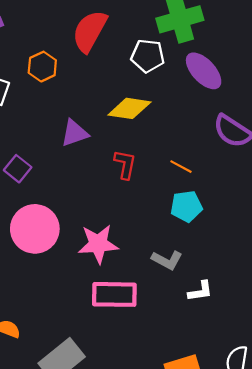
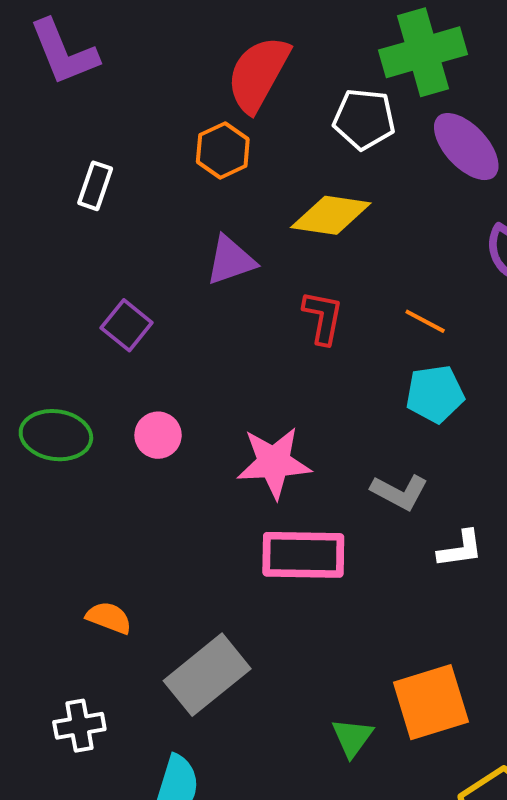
orange hexagon: (42, 67) -> (223, 150), moved
pink circle: (35, 229) -> (158, 435), size x0.5

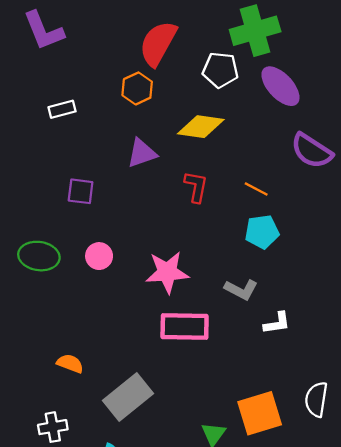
white rectangle: (95, 186) -> (62, 109), turned 56
purple square: (127, 325) -> (81, 191), turned -32

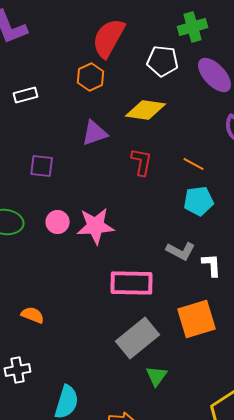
green cross: (255, 31) -> (193, 27), size x0.7
pink star: (167, 272) -> (96, 226), moved
white L-shape: (277, 323) -> (212, 265), moved, turned -85
gray rectangle: (128, 397) -> (138, 338), moved
orange square: (260, 413) -> (197, 319), moved

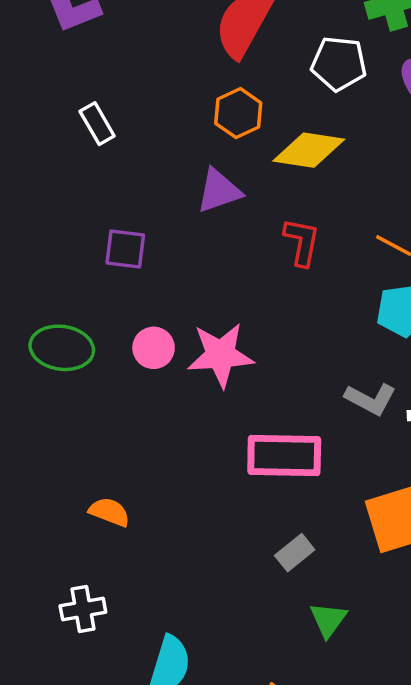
orange hexagon: (91, 77) -> (238, 113), moved
white rectangle: (26, 95) -> (97, 124), turned 75
gray rectangle: (138, 338) -> (295, 553), size x0.5

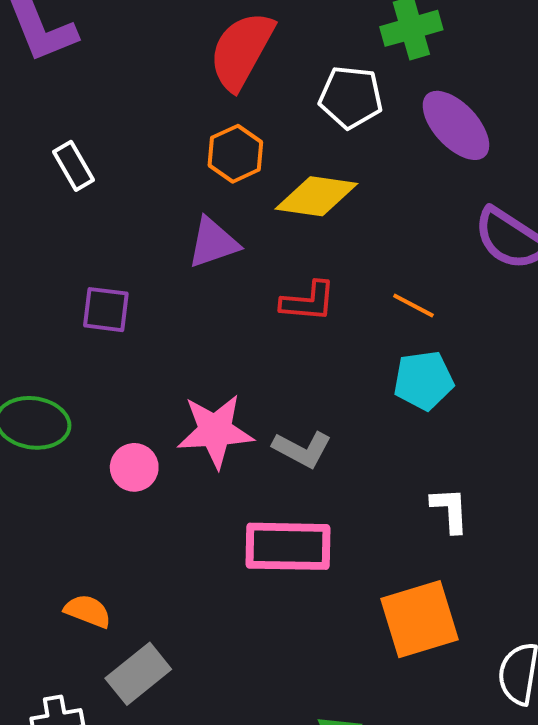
red L-shape: (302, 242) -> (308, 301), turned 84
pink circle: (154, 348) -> (134, 467), moved
gray L-shape: (371, 399) -> (302, 449), moved
gray rectangle: (295, 553) -> (138, 674), moved, size x1.4

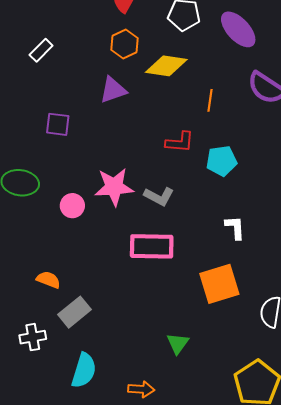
white rectangle: (74, 166) -> (41, 50), turned 75
red L-shape: (308, 301) -> (180, 142), moved
orange line: (413, 306) -> (210, 100), moved, turned 70

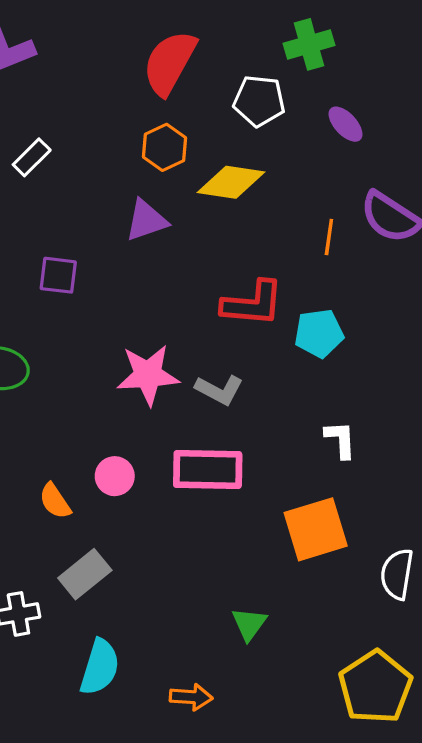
purple ellipse: (238, 29) -> (346, 124), size x0.6
orange line: (210, 100) -> (329, 237), moved
red L-shape: (180, 142) -> (253, 303), size x1.4
pink circle: (72, 206) -> (115, 476), moved
orange semicircle: (48, 280) -> (55, 501), moved, turned -145

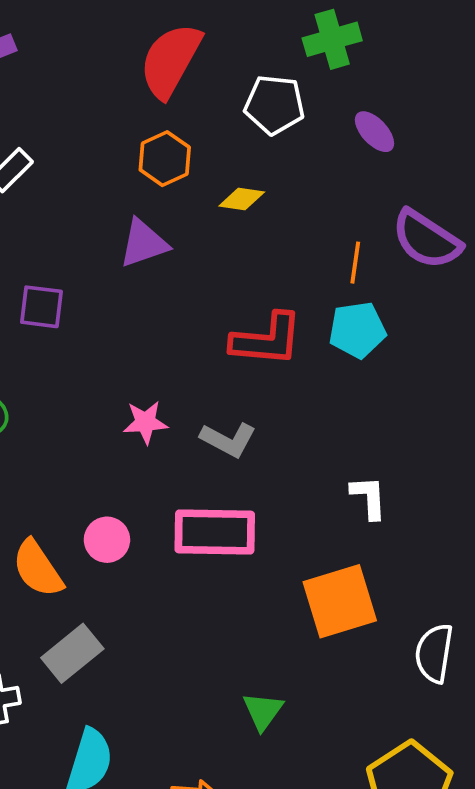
yellow diamond: (231, 182) -> (242, 199), size x0.6
cyan pentagon: (319, 333) -> (357, 330), moved
pink star: (148, 375) -> (145, 422), size x0.6
orange semicircle: (55, 501) -> (38, 569), size x1.4

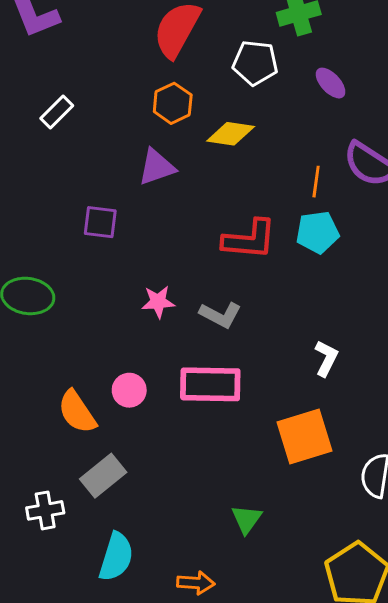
yellow diamond: (242, 199) -> (231, 134), size x1.4
purple square: (42, 307) -> (100, 222), moved
white L-shape: (369, 497) -> (326, 358), turned 30

